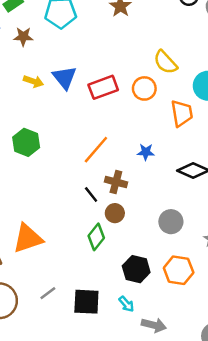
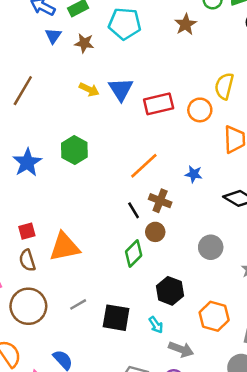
yellow semicircle: (165, 62) -> (224, 86), turned 50
orange hexagon: (179, 270) -> (214, 316), moved

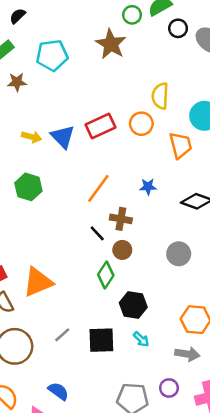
brown star: (186, 24) -> (111, 44), size x1.4
yellow arrow: (89, 89) -> (32, 137), moved
blue triangle: (121, 89) -> (63, 137), moved
black hexagon: (170, 291) -> (133, 305), moved
gray arrow: (181, 349) -> (187, 354), moved

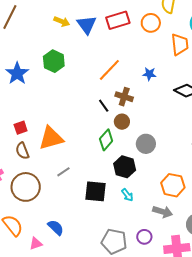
gray circle: (179, 254) -> (146, 144), moved
gray line: (62, 335) -> (63, 172), moved

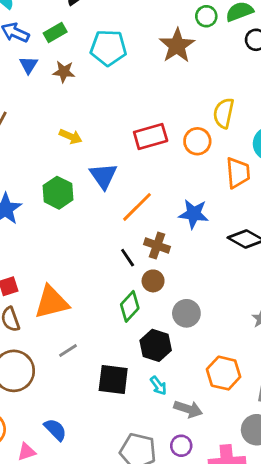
blue triangle: (87, 25) -> (103, 176), moved
blue star: (149, 74) -> (194, 214), size x1.5
gray arrow: (163, 212) -> (188, 409), moved

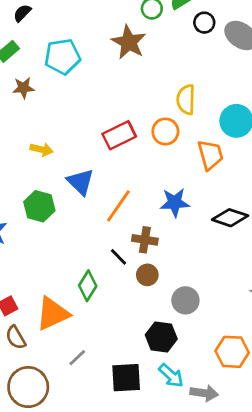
green diamond: (130, 306) -> (88, 286), moved
cyan arrow: (158, 386) -> (171, 375), size x1.4

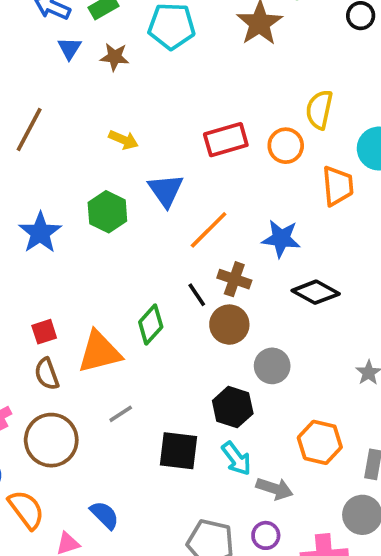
black diamond: (230, 218) -> (316, 292), moved
brown circle: (147, 275) -> (229, 325), size x1.4

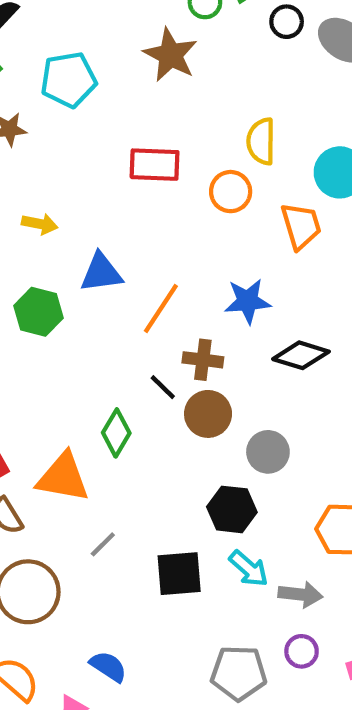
red rectangle: (226, 140) -> (155, 165), moved, turned 30
blue triangle: (166, 190) -> (101, 273), turned -51
orange triangle: (99, 352) -> (63, 477), turned 36

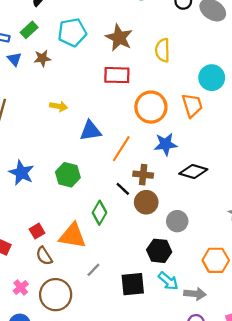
brown star: (170, 55) -> (119, 38), moved
yellow semicircle: (261, 141) -> (163, 50), moved
orange circle: (231, 192) -> (151, 107), moved, size x1.5
green hexagon: (38, 312) -> (68, 175), moved

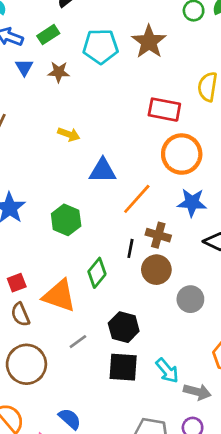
brown star: (119, 38) -> (149, 42), moved
red rectangle: (117, 75) -> (164, 110), moved
black line: (123, 189) -> (130, 248), turned 48
black hexagon: (159, 251) -> (124, 327), moved

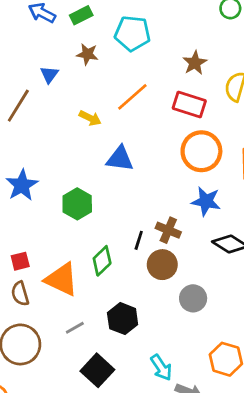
brown star: (149, 42) -> (195, 63), moved, size x0.7
blue triangle: (24, 67) -> (49, 75), moved
orange line: (137, 199) -> (132, 97), moved
black square: (123, 367) -> (97, 370), moved, turned 32

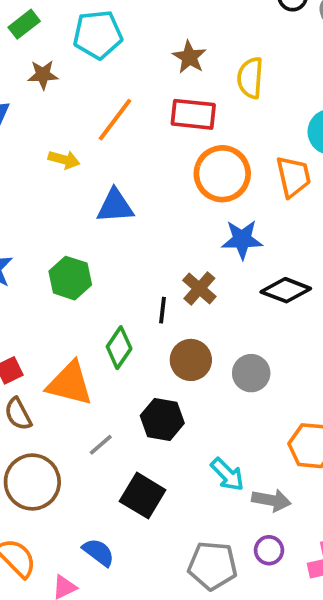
brown cross: (168, 230) -> (199, 288), turned 30
brown circle: (162, 265) -> (191, 360), moved

